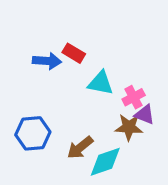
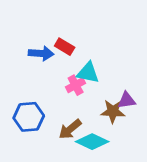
pink cross: (134, 97) -> (76, 85), moved
purple triangle: (145, 115) -> (127, 100), turned -30
cyan diamond: (105, 162) -> (92, 142), turned 44

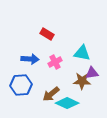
blue arrow: (41, 53) -> (30, 59), moved
cyan triangle: (88, 73) -> (82, 53), moved

